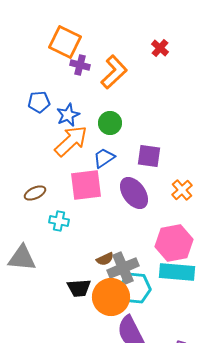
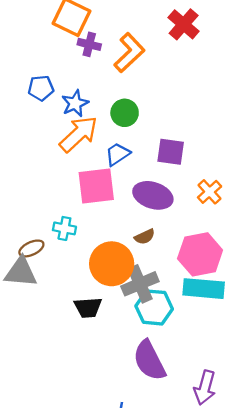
red cross: (160, 48) -> (184, 24), size x1.5
brown ellipse: (35, 193) -> (31, 248), moved
purple ellipse: (134, 193) -> (153, 195), turned -36
brown semicircle: (105, 259) -> (145, 237), moved
orange circle: (111, 297) -> (112, 264), moved

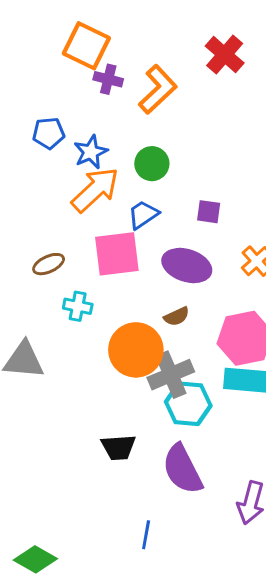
purple square: (171, 152) -> (209, 212), size x0.7
brown ellipse: (31, 248) -> (49, 264), moved
black trapezoid: (88, 307) -> (118, 447), moved

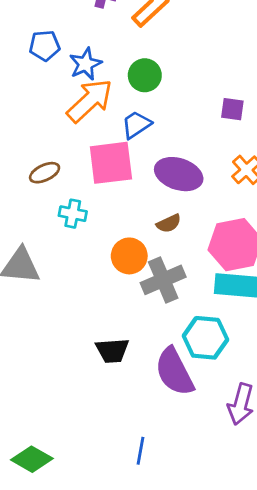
purple square: (209, 212) -> (232, 109), moved
orange circle: (136, 350) -> (129, 256), size x0.7
cyan hexagon: (188, 404) -> (205, 338), moved
blue line: (146, 535) -> (141, 451), moved

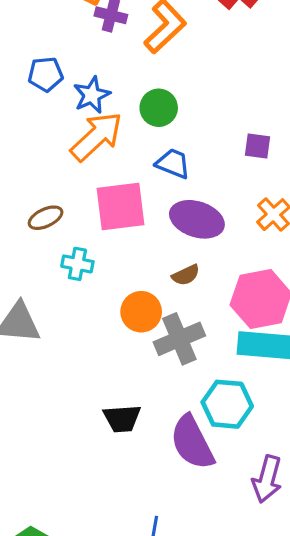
blue trapezoid: (136, 125) -> (173, 164), moved, turned 56

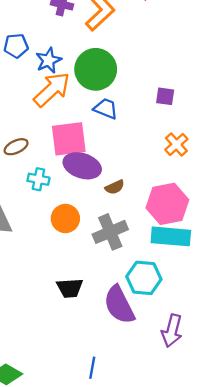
green circle: (159, 108) -> (96, 69), size x1.6
purple ellipse: (197, 219) -> (82, 166), moved
orange circle: (141, 312) -> (65, 218), moved

